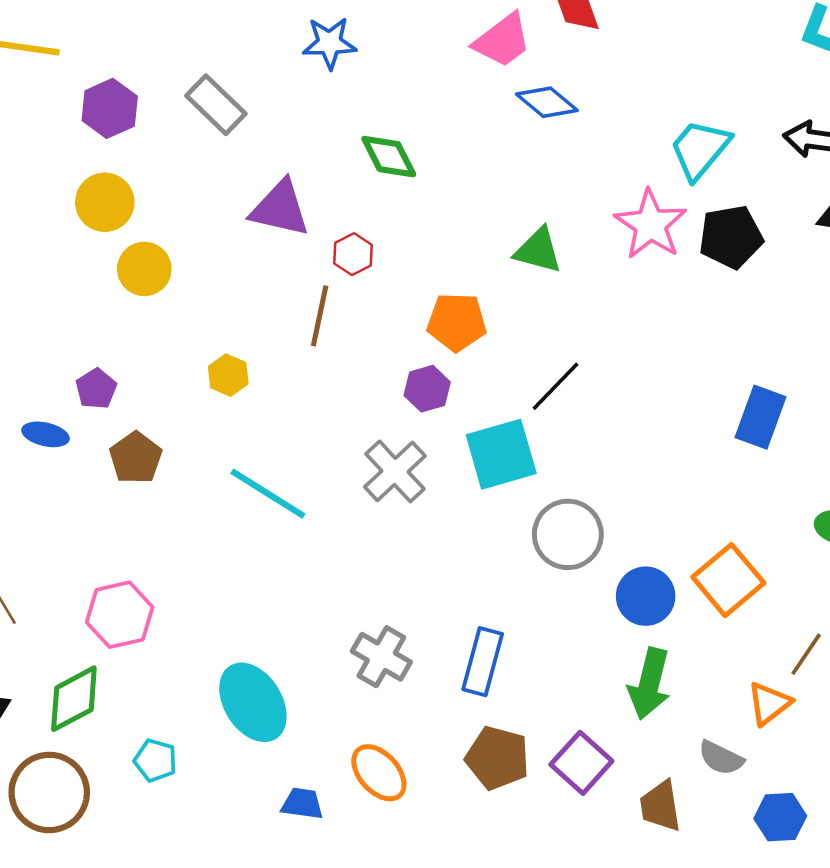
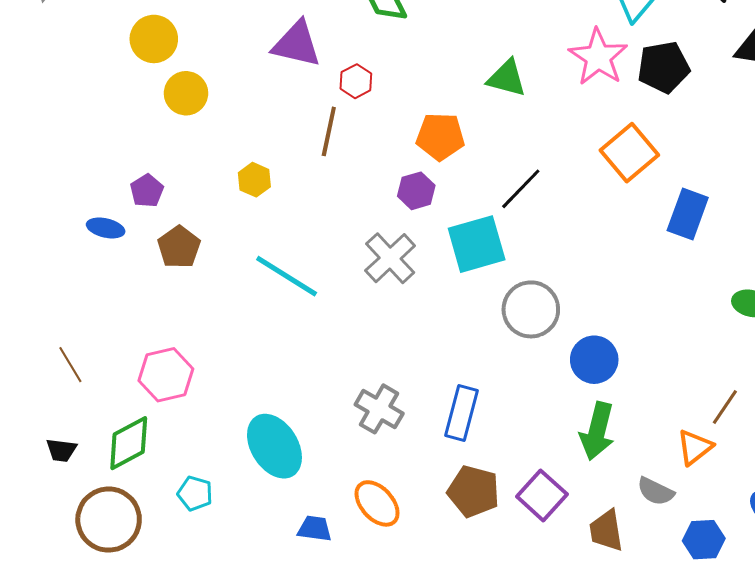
orange square: (728, 580) -> (629, 153), moved

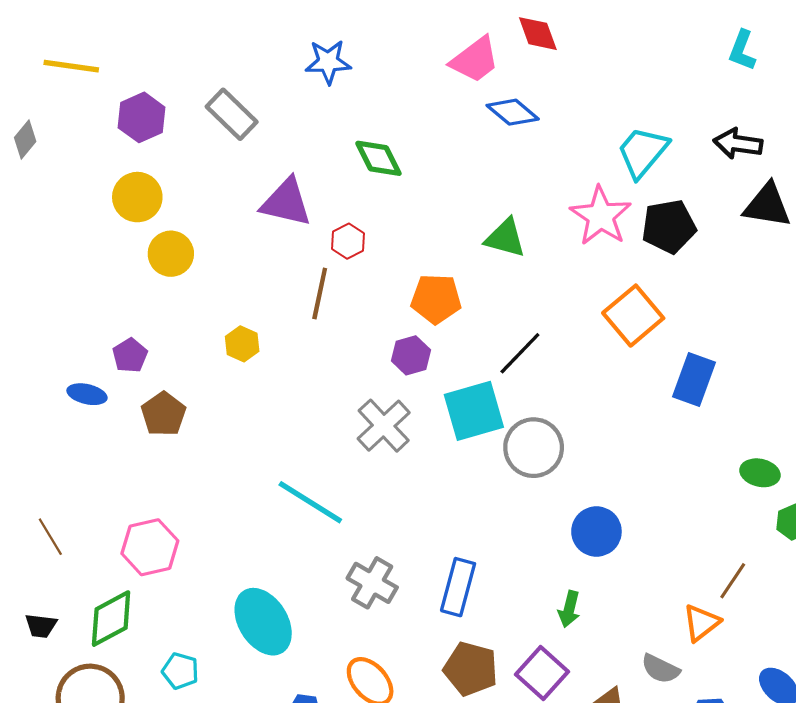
cyan line: (287, 276) -> (310, 502), moved
gray circle: (531, 309) -> (534, 448), moved
green arrow: (597, 431) -> (569, 609), moved, size x0.6

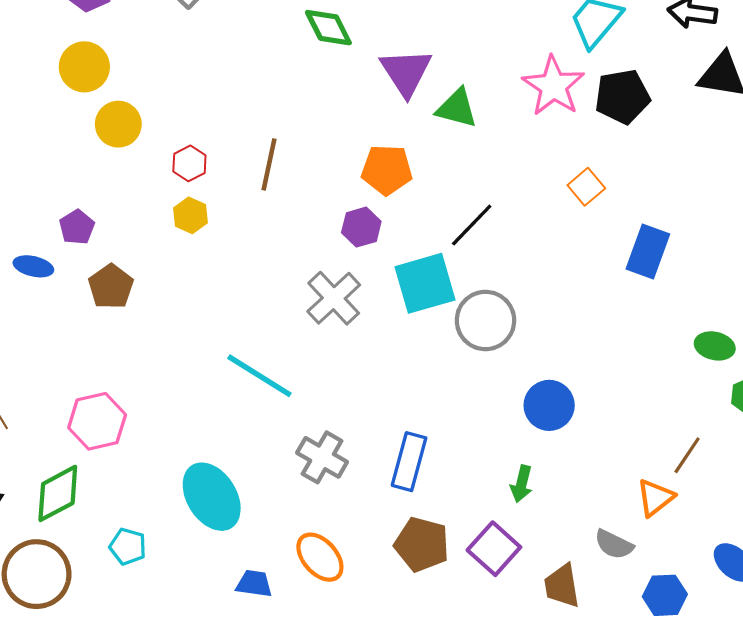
purple triangle: (286, 202) -> (406, 72), moved, turned 44
red hexagon: (348, 241) -> (189, 163), moved
orange square: (633, 316) -> (586, 187), size x0.6

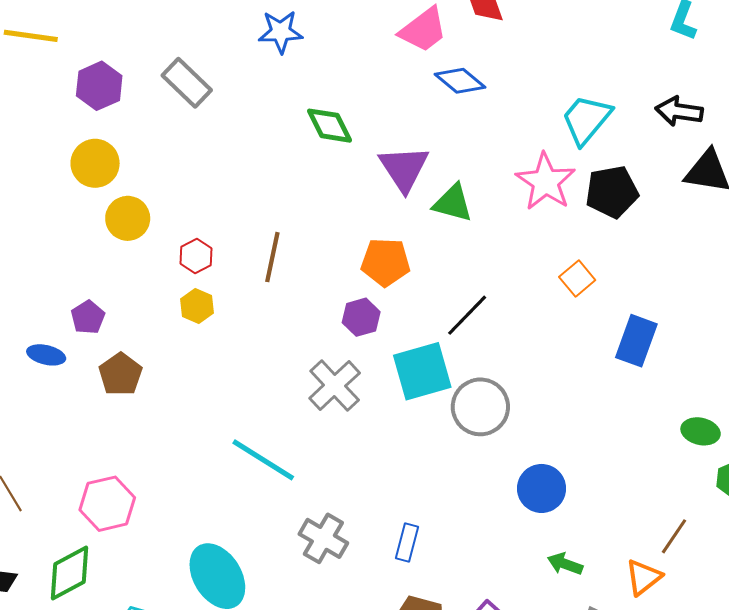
blue rectangle: (409, 462) -> (407, 542), size x0.7
green arrow: (522, 484) -> (565, 564), moved, turned 96

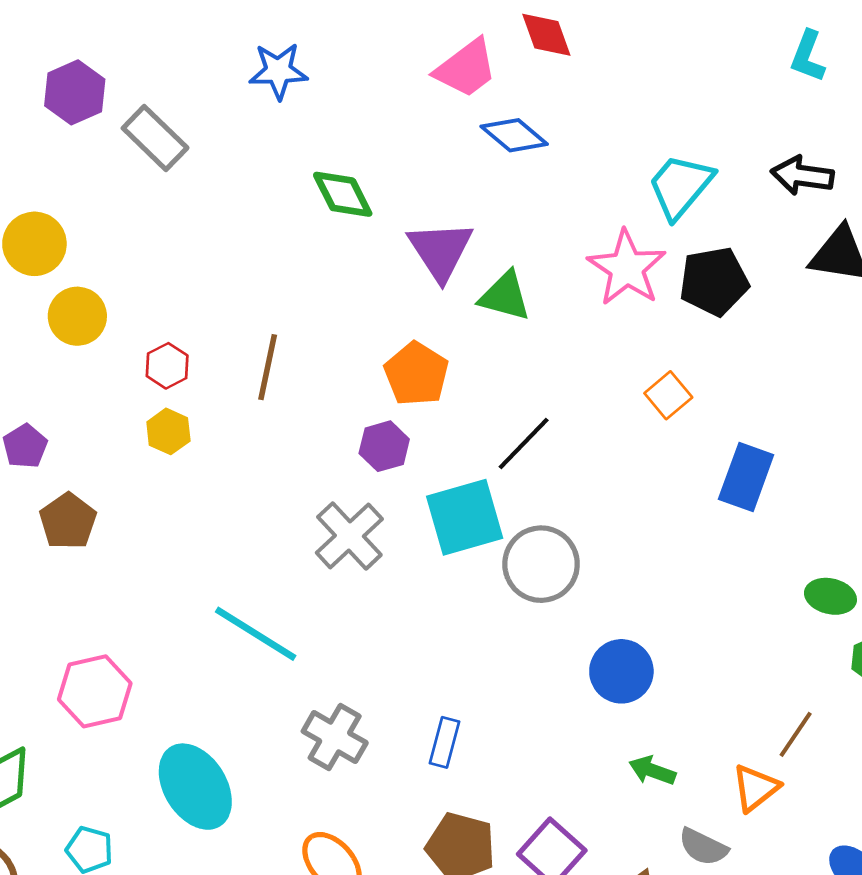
purple hexagon: (99, 86) -> (75, 92), moved
orange pentagon: (386, 262) -> (416, 374), turned 30
pink hexagon: (107, 504) -> (95, 691), moved

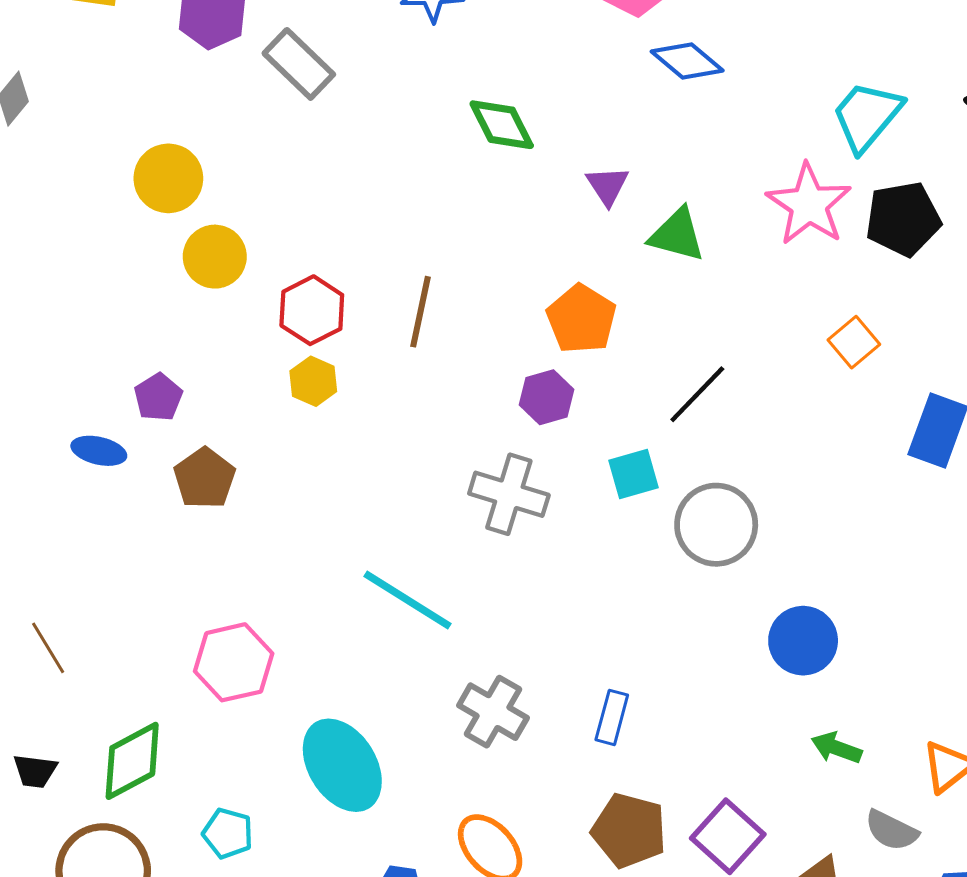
purple triangle: (441, 251) -> (607, 186), size x0.6
red hexagon: (167, 366) -> (312, 310), size x1.4
cyan square: (465, 517) -> (634, 474), size x0.6
gray cross: (349, 536) -> (509, 494), turned -30

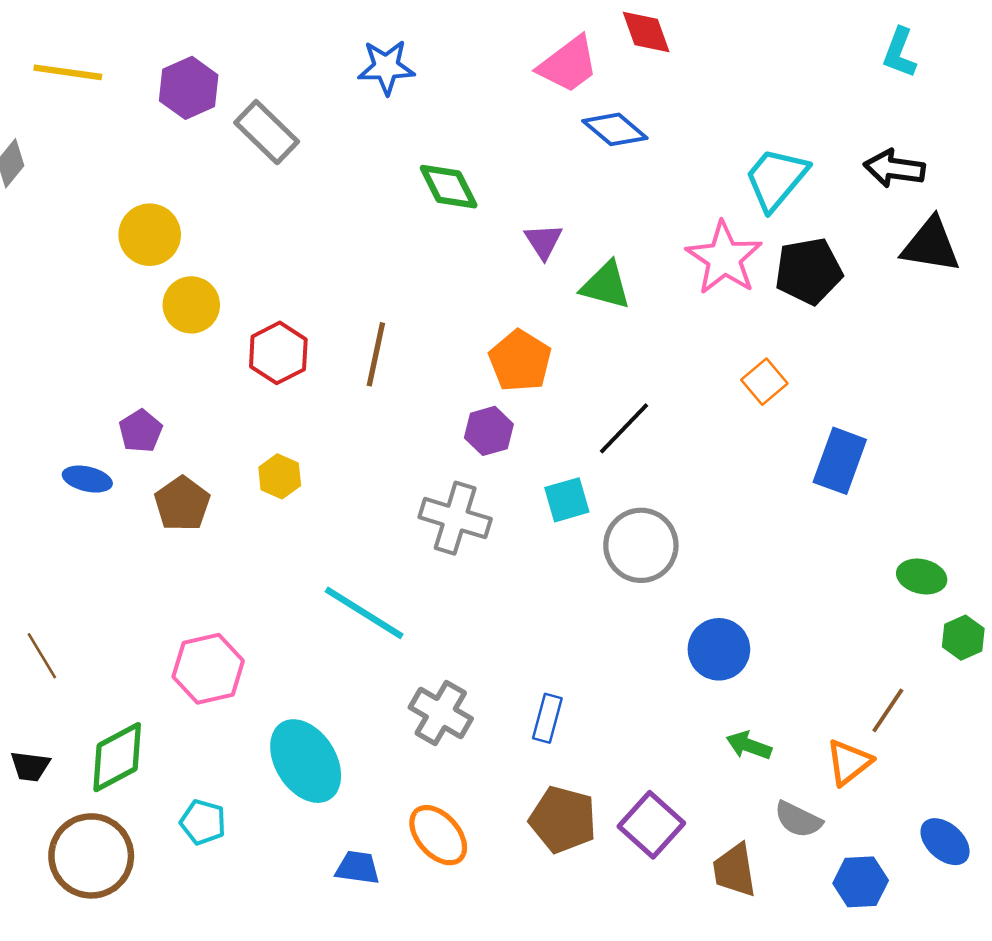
yellow hexagon: (313, 381) -> (280, 476), moved

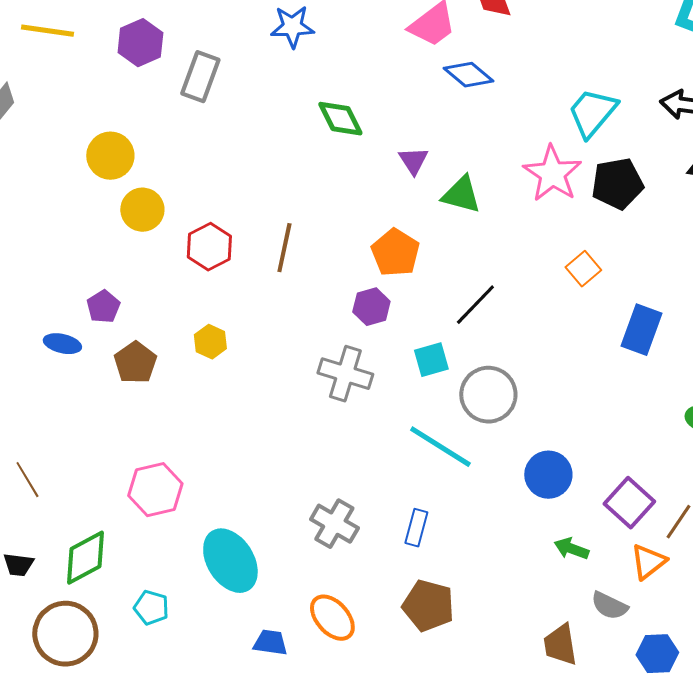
gray rectangle: (267, 132) -> (200, 77), turned 66
cyan line: (364, 613) -> (440, 447), moved
purple square: (651, 825) -> (629, 503), moved

